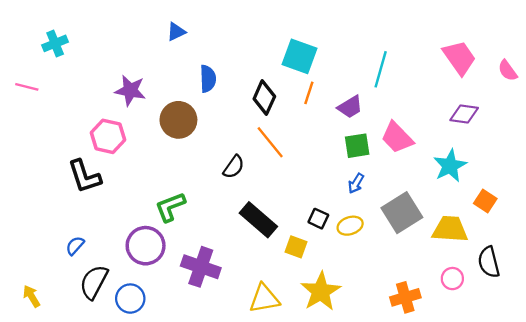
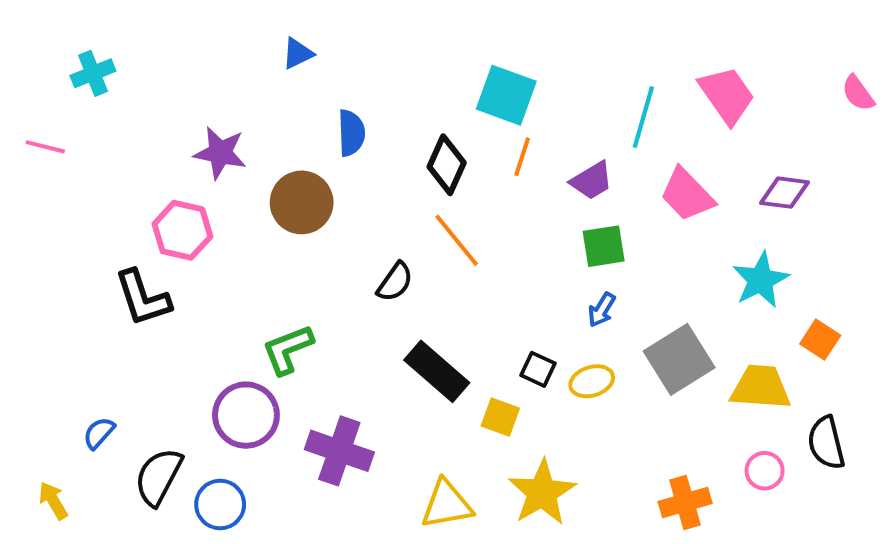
pink trapezoid: (459, 58) -> (727, 95), moved
pink semicircle: (508, 70) -> (858, 93), moved
pink trapezoid: (397, 137) -> (687, 195), moved
blue semicircle: (75, 246) -> (99, 433), moved

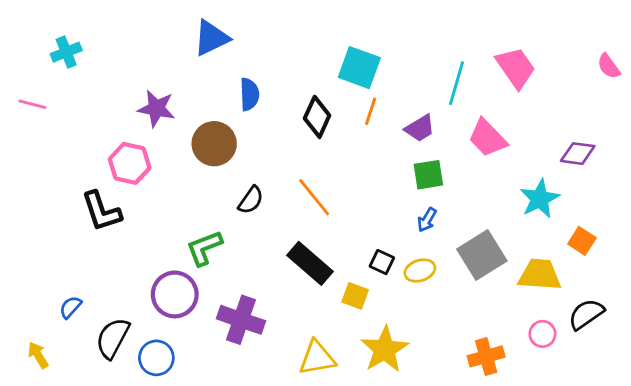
blue triangle: (298, 53) -> (211, 38), size x1.6
purple diamond: (784, 193) -> (578, 154), moved
orange line: (457, 240) -> (314, 197), moved
black semicircle: (395, 282) -> (251, 200), moved
black semicircle: (826, 443) -> (586, 314), turned 69

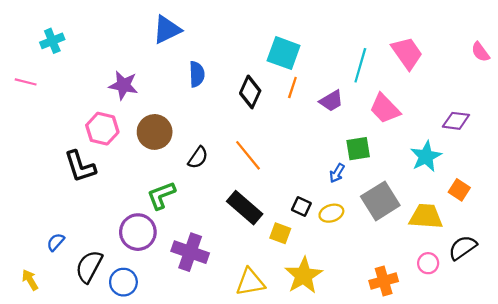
brown circle: (214, 144) -> (155, 132), moved
green square: (428, 175) -> (358, 149), moved

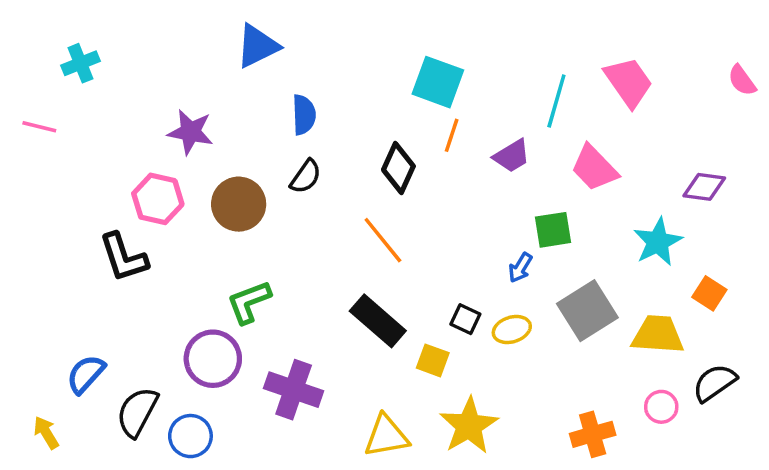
black diamond: (250, 92) -> (398, 168), moved
black semicircle: (198, 158) -> (306, 177), moved
blue semicircle: (56, 242) -> (86, 374), size x1.4

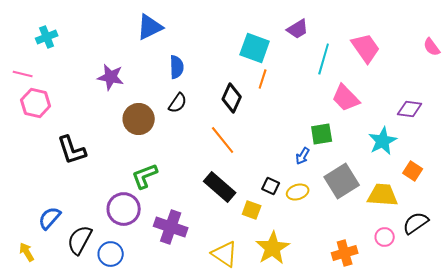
purple trapezoid: (512, 156) -> (298, 29), moved
pink hexagon: (158, 199) -> (36, 103), moved
yellow triangle: (386, 436) -> (225, 254), turned 44

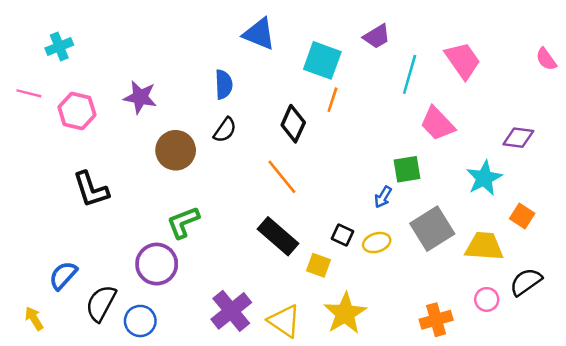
blue triangle: (150, 27) -> (259, 34), moved, turned 48
pink hexagon: (36, 103) -> (77, 111), moved
purple cross: (171, 227) -> (231, 311), moved, turned 32

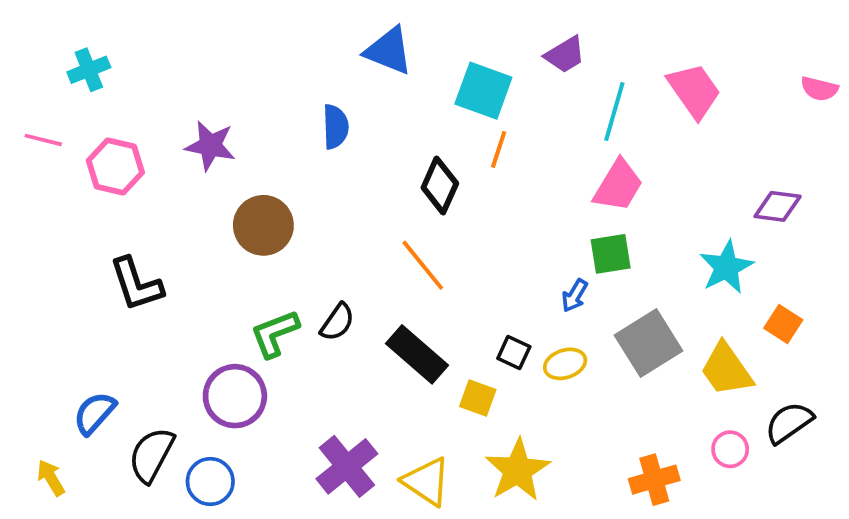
pink semicircle: (546, 59) -> (819, 89), turned -40
pink trapezoid: (437, 124) -> (618, 186), moved, turned -105
black semicircle: (225, 130) -> (337, 322), moved
yellow trapezoid: (484, 246) -> (726, 370), turned -129

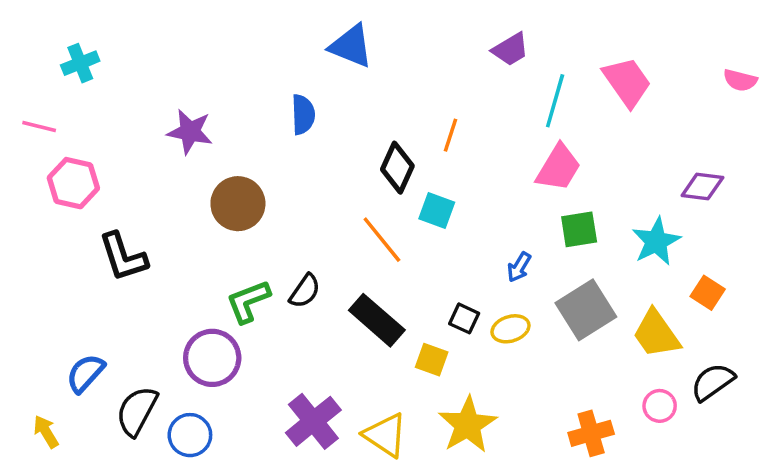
cyan square: (483, 91) -> (437, 211), moved, size x0.7
pink hexagon: (115, 167) -> (73, 183), moved
green square: (611, 254) -> (579, 229), moved

